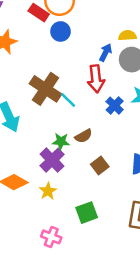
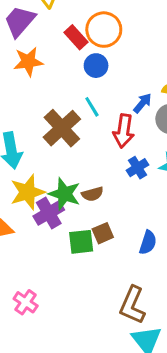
cyan line: (68, 100) -> (92, 107), moved
green star: (61, 142) -> (65, 194), size x1.5
yellow star: (48, 191) -> (27, 192), moved, size x1.6
green square: (87, 213) -> (81, 242), moved

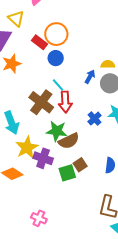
red arrow: (124, 131) -> (65, 102), moved
green star: (65, 194) -> (57, 131), moved
brown semicircle: (92, 194) -> (69, 141), size x1.5
purple cross: (49, 213) -> (43, 158), turned -30

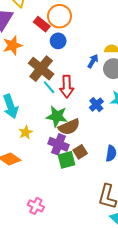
cyan line: (58, 85) -> (49, 87), moved
brown cross: (41, 102) -> (41, 69), moved
yellow star: (27, 147) -> (26, 132), size x0.6
purple cross: (43, 158) -> (59, 144), moved

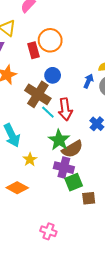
red rectangle: (42, 24) -> (33, 50), turned 42
blue circle: (58, 41) -> (53, 75), moved
green star: (57, 116) -> (59, 140), turned 30
brown square: (80, 152) -> (89, 198), moved, turned 32

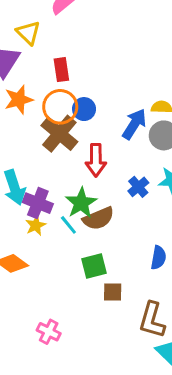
orange circle: (50, 40) -> (60, 107), moved
blue arrow: (88, 81) -> (134, 124), size x1.5
cyan line: (48, 112) -> (68, 225), moved
purple cross: (64, 168) -> (38, 203), moved

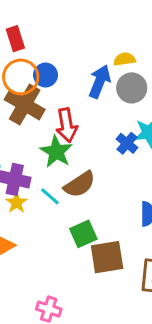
blue cross: (138, 187) -> (127, 143), moved
green star: (81, 203) -> (56, 152), moved
brown square: (113, 292) -> (107, 257), size x1.6

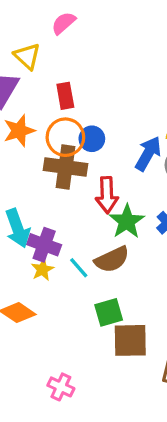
brown cross: (25, 105) -> (65, 167), turned -30
green star: (56, 152) -> (127, 221), moved

